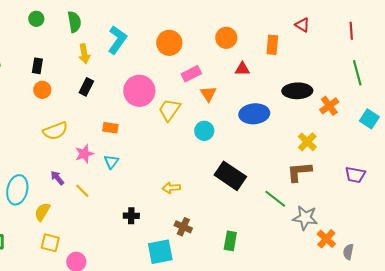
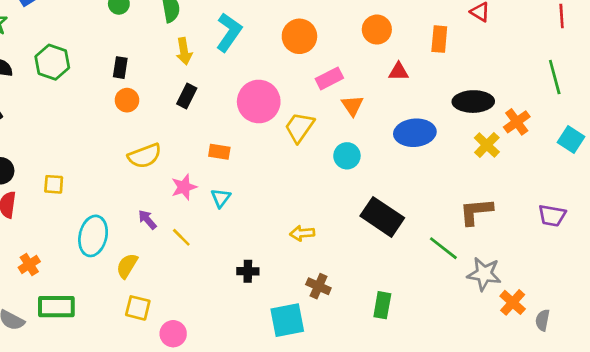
red line: (351, 31) -> (562, 16), moved
yellow cross: (307, 142) -> (487, 145), moved

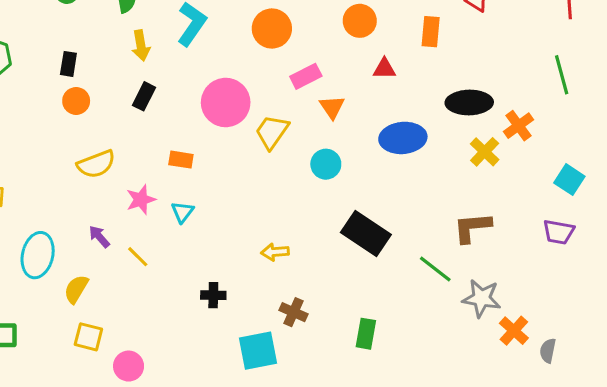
cyan square: (571, 140) -> (569, 180), moved

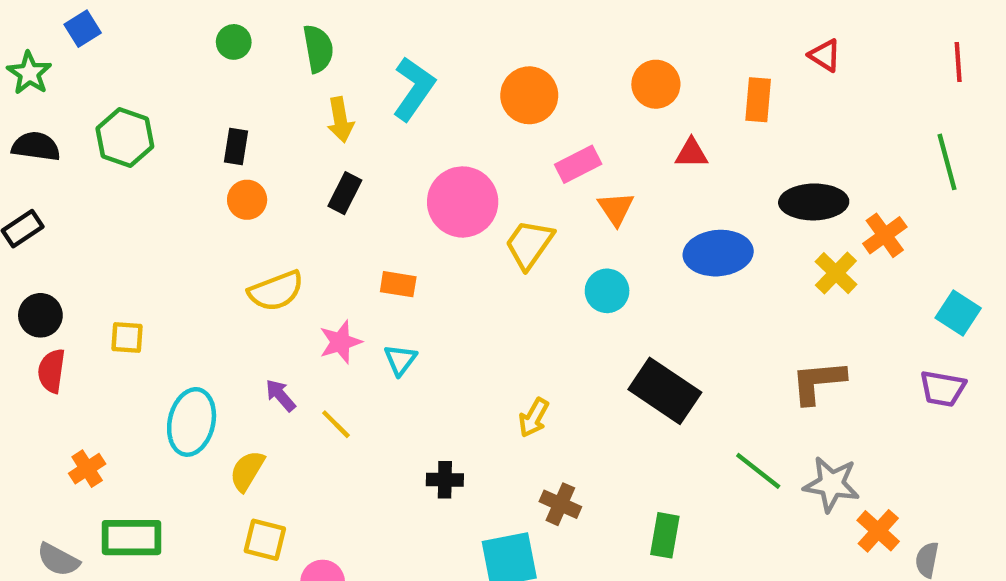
yellow arrow: (275, 252) -> (534, 418), turned -56
green line: (435, 269) -> (758, 471), moved

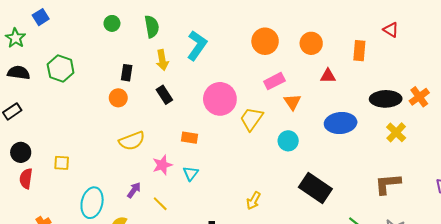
orange circle: (529, 95) -> (265, 41), moved
black rectangle: (236, 146) -> (127, 73), moved
black rectangle: (345, 193) -> (164, 95), turned -60
orange cross: (885, 235) -> (419, 97), moved
purple arrow: (280, 395) -> (134, 190), turned 77

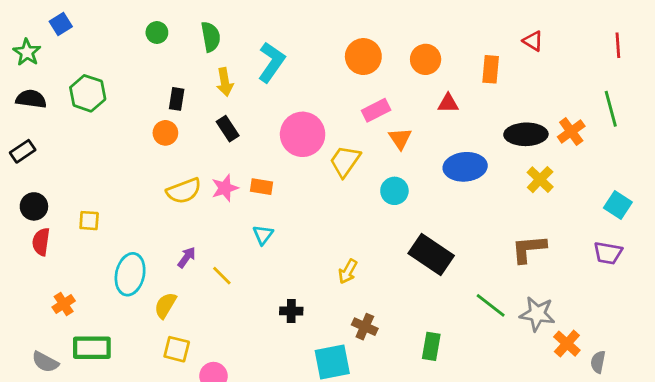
pink star: (162, 165) -> (225, 188), moved

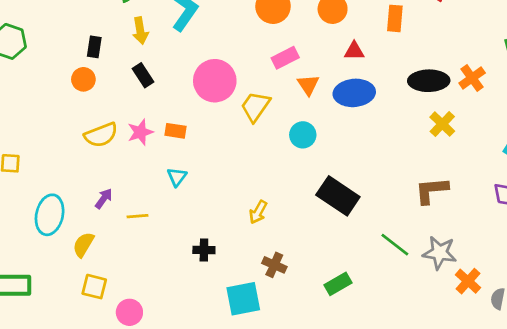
blue ellipse: (465, 167) -> (354, 93), moved
yellow line: (222, 276) -> (138, 216), turned -50
green rectangle: (431, 346) -> (338, 284), turned 50

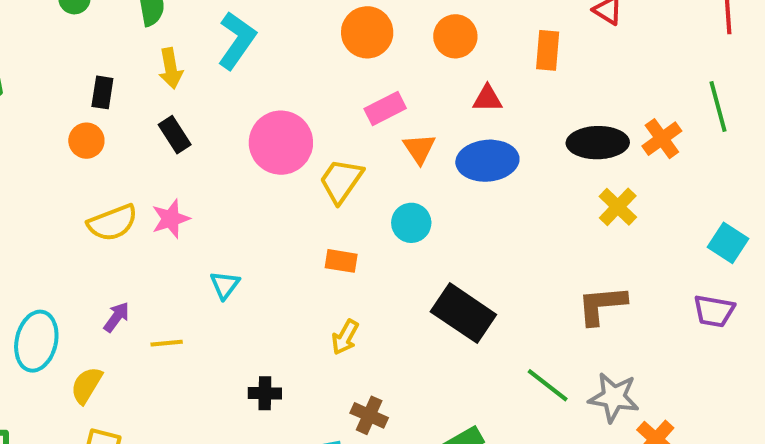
orange rectangle: (175, 131) -> (341, 261), moved

